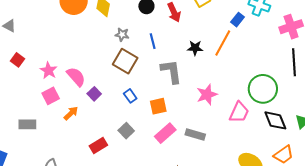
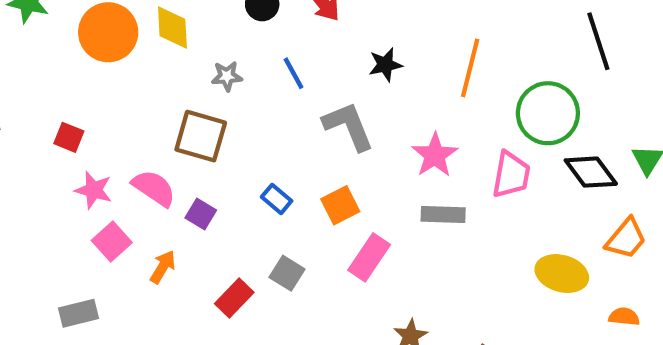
orange line: (223, 43) -> (470, 68), moved
red square: (18, 60) -> (69, 137), moved
brown square: (125, 61) -> (201, 136), moved
gray rectangle: (195, 135) -> (443, 214), moved
red rectangle: (98, 146) -> (234, 298), moved

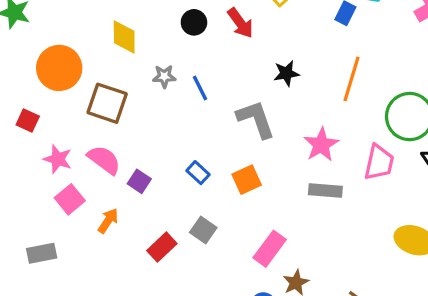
orange circle: (108, 32) -> (59, 68), moved
blue line: (293, 73) -> (200, 88), moved
brown square: (201, 136) -> (107, 103), moved
red square: (69, 137) -> (28, 121), moved
pink rectangle: (369, 257) -> (270, 249), moved

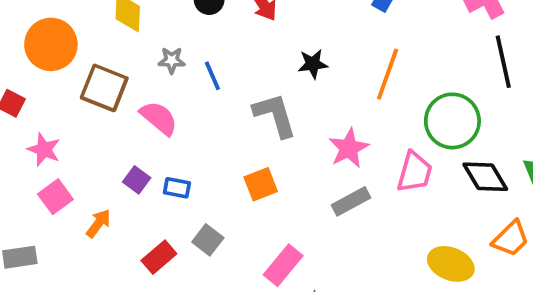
pink semicircle: (104, 160) -> (159, 118), moved
blue rectangle: (198, 173) -> (177, 188), moved, turned -35
gray rectangle: (325, 191) -> (351, 201), turned -36

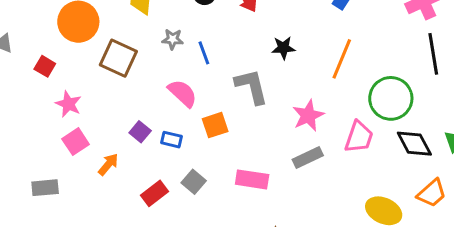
pink semicircle: (159, 118) -> (182, 93), moved
orange square: (261, 184) -> (215, 125), moved
pink rectangle: (283, 265) -> (252, 179), moved, turned 56

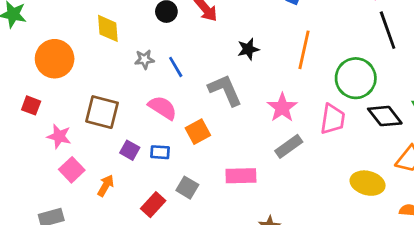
brown square: (118, 58) -> (102, 112), moved

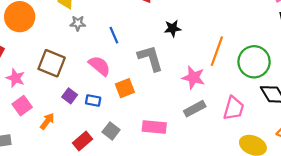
orange line: (304, 50) -> (217, 51), moved
gray star: (144, 59) -> (78, 23), moved
pink star: (282, 108) -> (193, 78), turned -30
pink trapezoid: (333, 119) -> (234, 108), moved

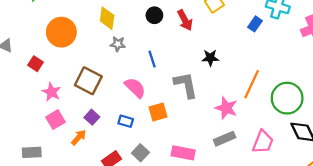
purple square: (70, 96) -> (92, 117), moved

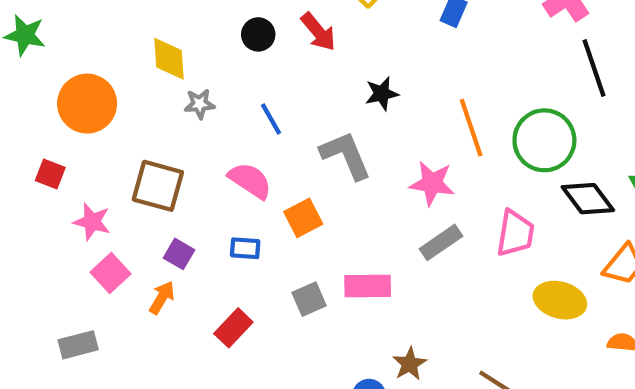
orange line: (252, 84) -> (471, 128), turned -32
gray square: (140, 153) -> (309, 299), moved, turned 35

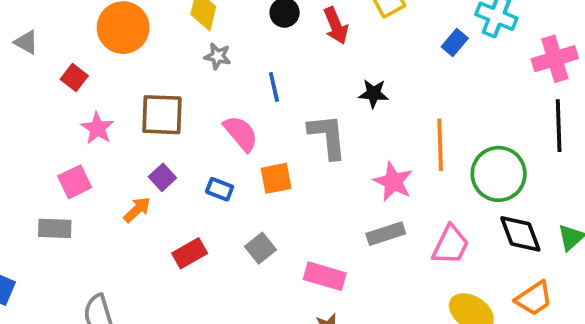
brown square: (158, 186) -> (162, 115), turned -30
pink square: (111, 273) -> (75, 182), moved
pink rectangle: (368, 286) -> (325, 276), moved
gray square: (309, 299) -> (260, 248), turned -32

